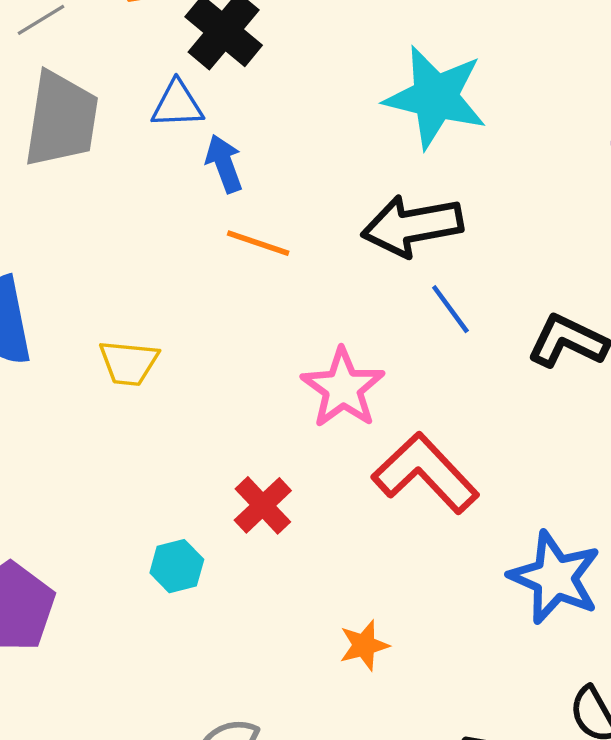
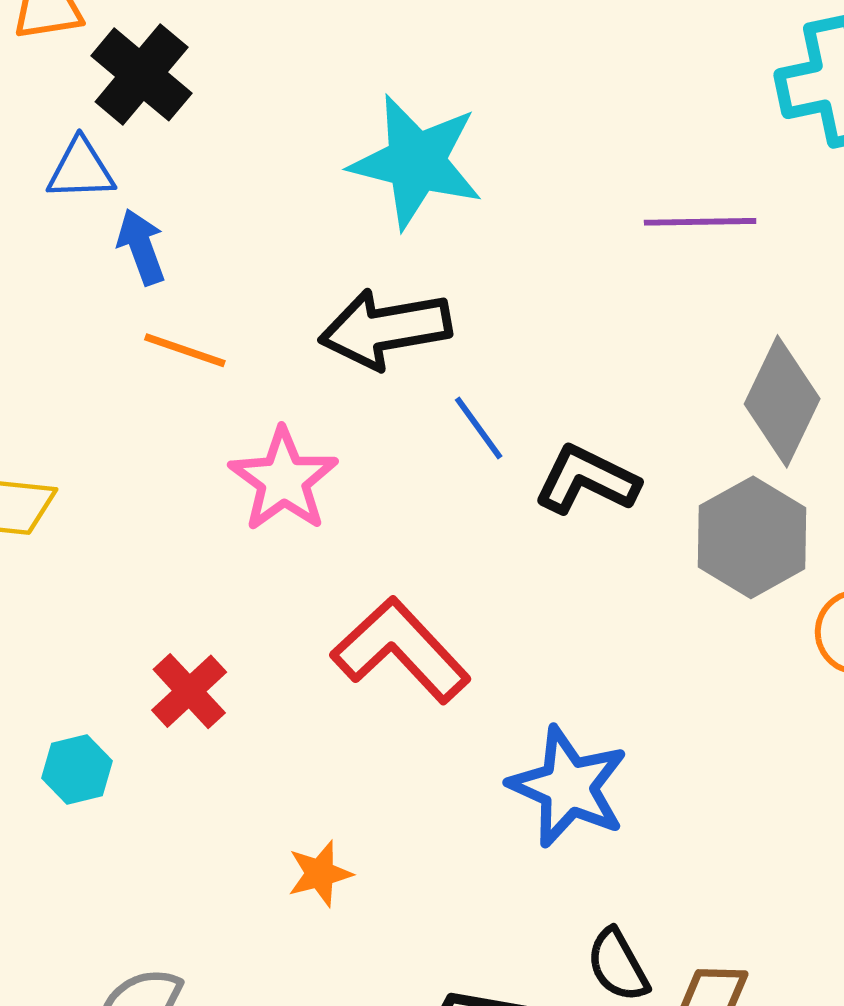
blue line: (450, 309) -> (479, 428), moved
pink star: (343, 388) -> (283, 480), moved

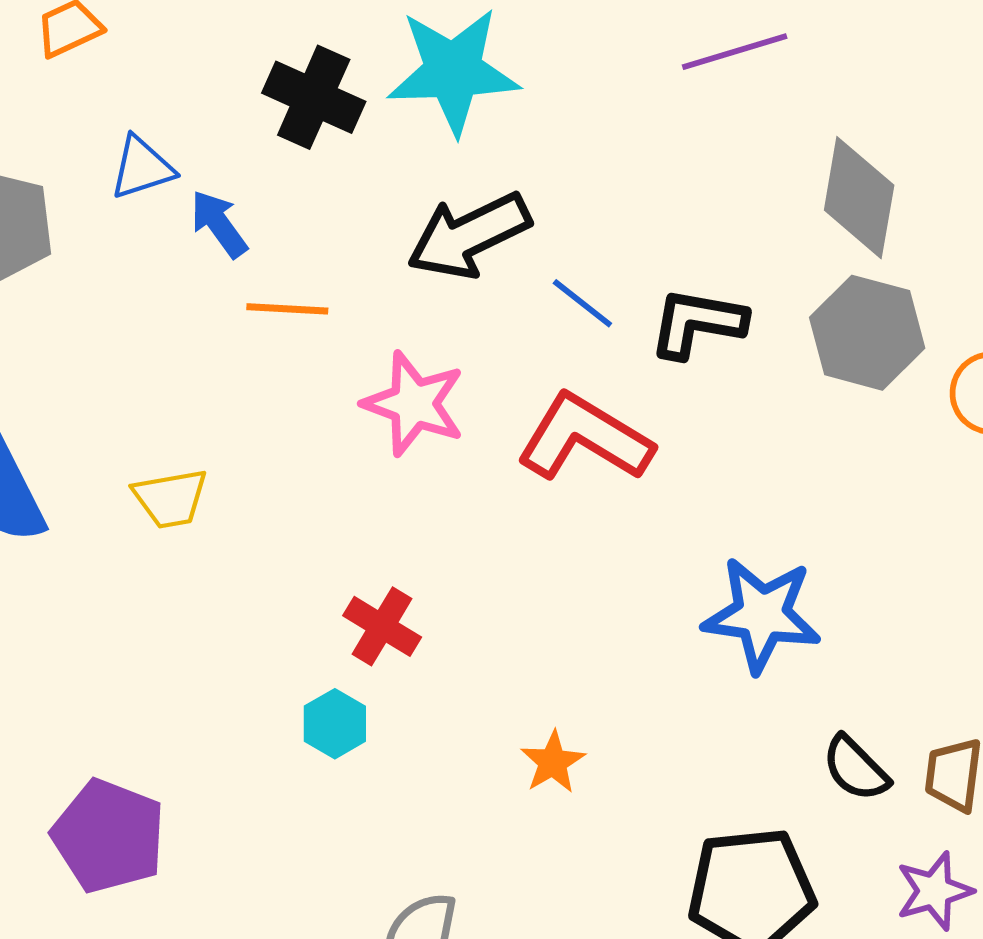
black cross: (142, 74) -> (314, 97), moved
red L-shape: (401, 650) -> (585, 438), moved
cyan hexagon: (77, 770) -> (335, 724), moved

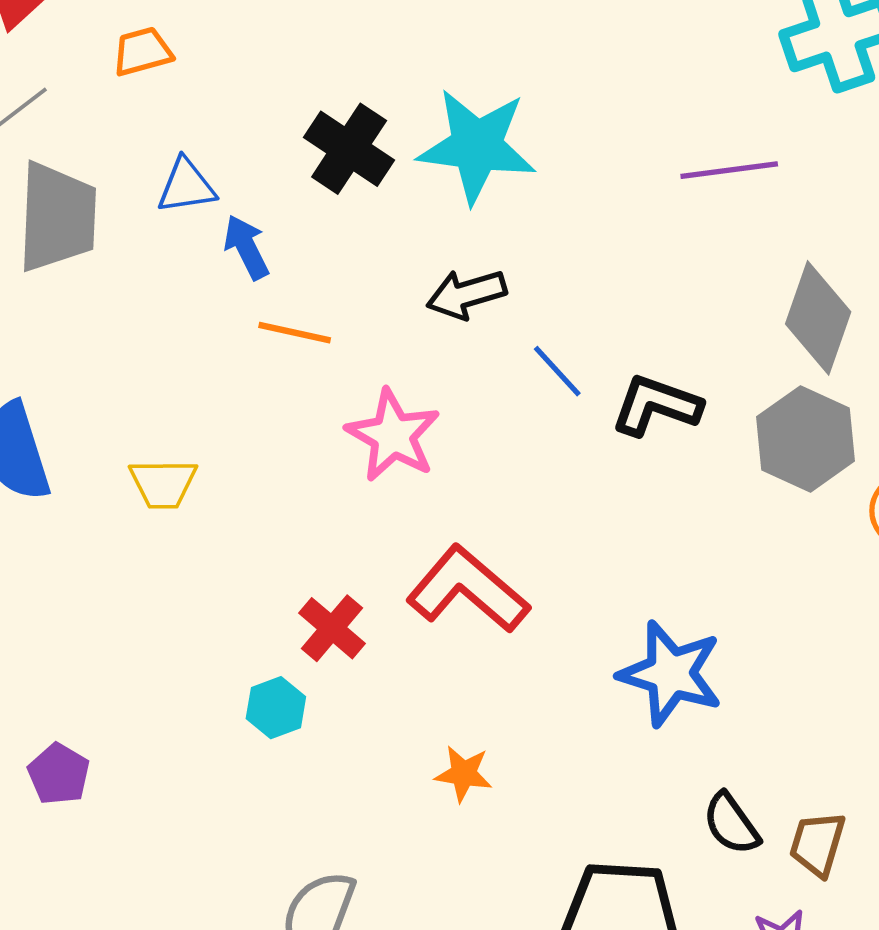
black arrow: (469, 235) -> (466, 294), size x0.7
red L-shape: (585, 438) -> (468, 589), moved
orange star: (553, 762) -> (464, 774), turned 30
purple pentagon: (109, 836) -> (59, 774), size x0.6

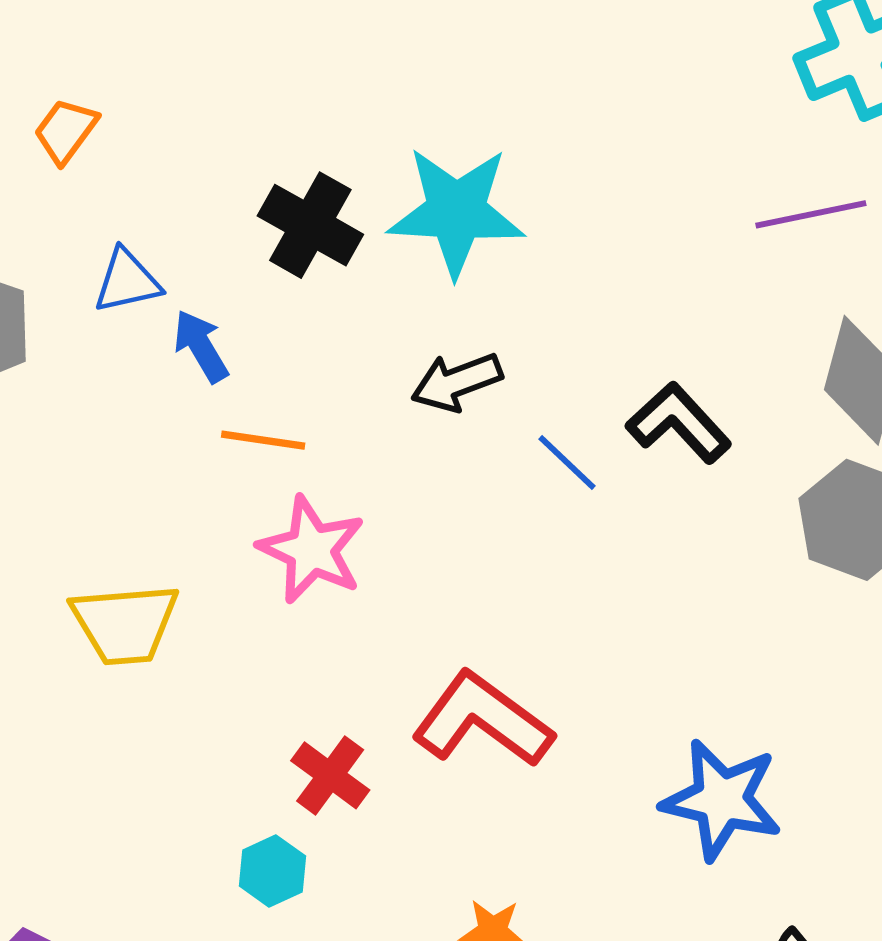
orange trapezoid: (142, 52) -> (66, 131), turned -34
purple line: (729, 170) -> (811, 214), moved
black L-shape: (656, 405) -> (679, 423), moved, turned 32
pink star: (393, 435) -> (312, 550), moved
yellow trapezoid: (163, 484) -> (125, 624), size x1.4

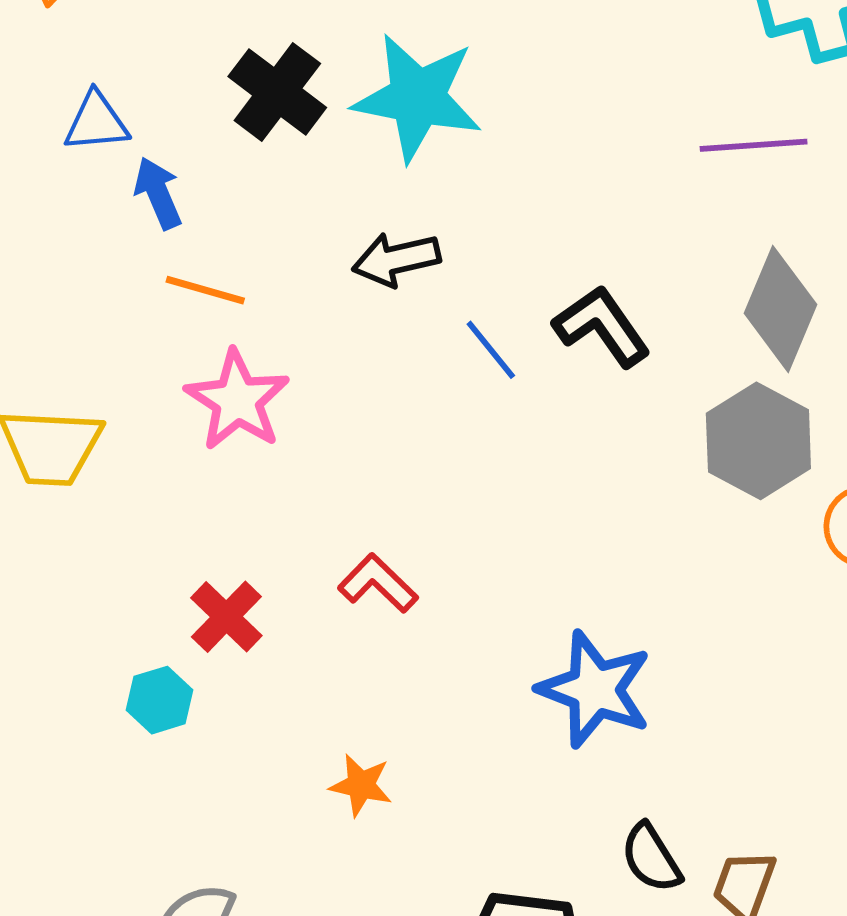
red L-shape: (482, 720) -> (378, 583), size x0.6

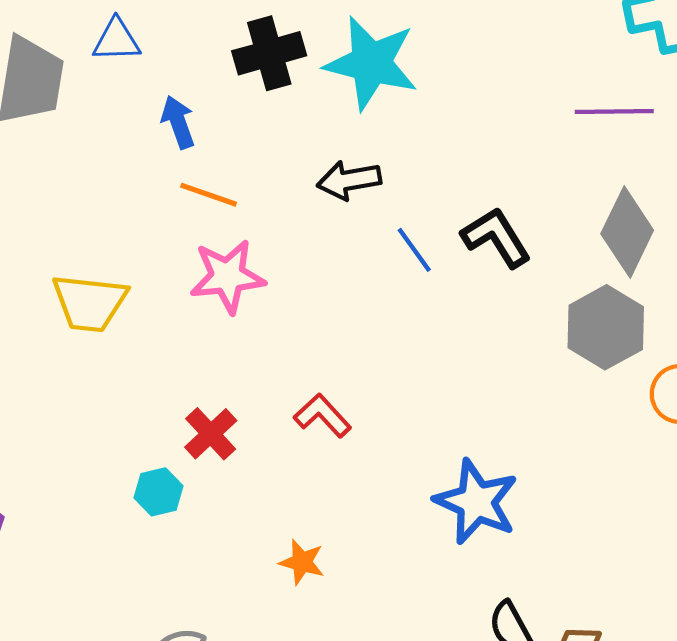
black cross: (277, 92) -> (269, 53), turned 34
blue triangle: (96, 122) -> (116, 40), moved
pink star: (237, 400) -> (227, 276), turned 30

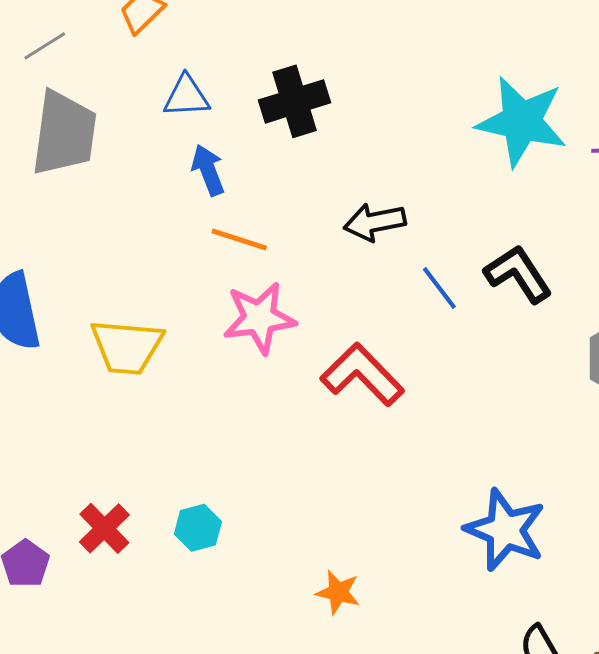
blue triangle: (116, 40) -> (186, 96), moved
cyan star: (371, 63) -> (522, 121), moved
red L-shape: (322, 416) -> (362, 375), moved, size x1.5
red cross: (211, 434) -> (104, 528), moved

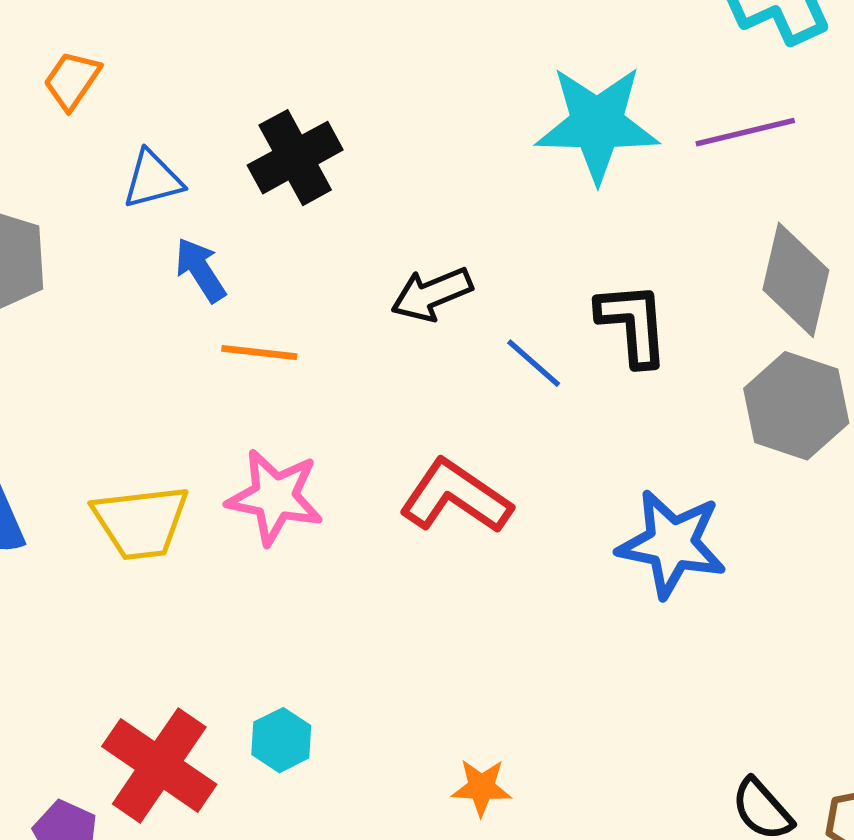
black L-shape: (518, 274) -> (633, 324), turned 40
pink star: (259, 318) -> (275, 497), moved, turned 30
red cross: (104, 528) -> (159, 765), size x1.6
blue star: (505, 530) -> (672, 544), moved

